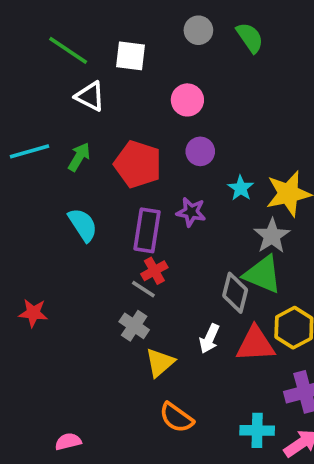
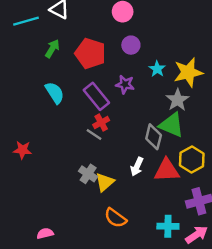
cyan line: (30, 151) -> (26, 21), moved
purple rectangle: (147, 230) -> (96, 96), turned -48
gray cross: (134, 326) -> (88, 174), moved

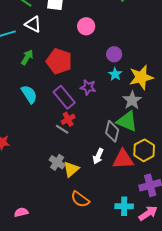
purple circle: (131, 45) -> (114, 54), moved

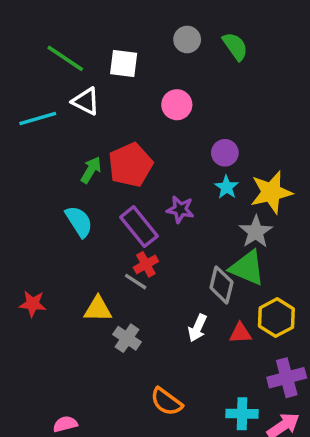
green arrow: (27, 57) -> (91, 170), moved
red pentagon: (59, 61) -> (130, 165), turned 30
red triangle: (123, 159) -> (240, 333), size x0.6
yellow triangle: (71, 169) -> (98, 309), moved, turned 42

